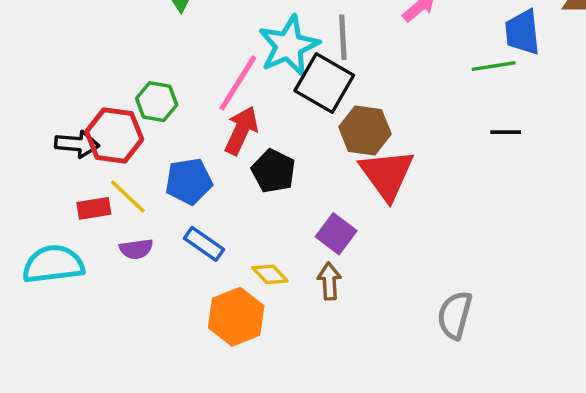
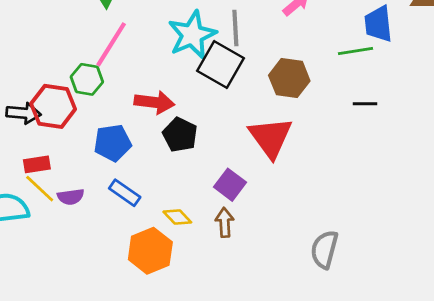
pink line: (238, 83) -> (111, 44), moved
red arrow: (241, 130) -> (154, 102), turned 72
brown hexagon: (365, 130) -> (289, 78), moved
yellow line: (128, 196) -> (40, 189), moved

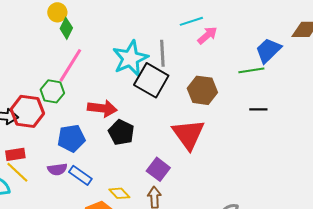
blue trapezoid: (378, 24) -> (268, 50), turned 52
purple semicircle: (71, 197) -> (57, 169), moved

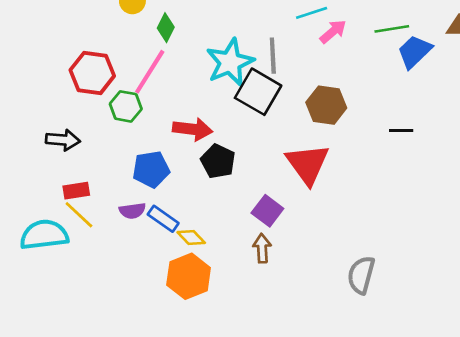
green diamond: (66, 28) -> (166, 28), moved
green line: (251, 70) -> (392, 29), moved
red hexagon: (27, 111) -> (92, 73), moved
yellow diamond: (119, 193) -> (191, 238), moved

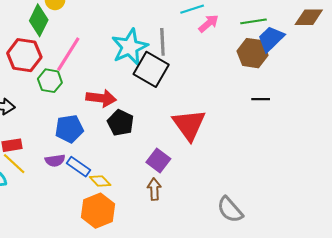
green diamond: (166, 28) -> (39, 20), moved, size x1.4
brown hexagon: (326, 105) -> (252, 53), moved
gray semicircle: (361, 275) -> (230, 210), turned -56

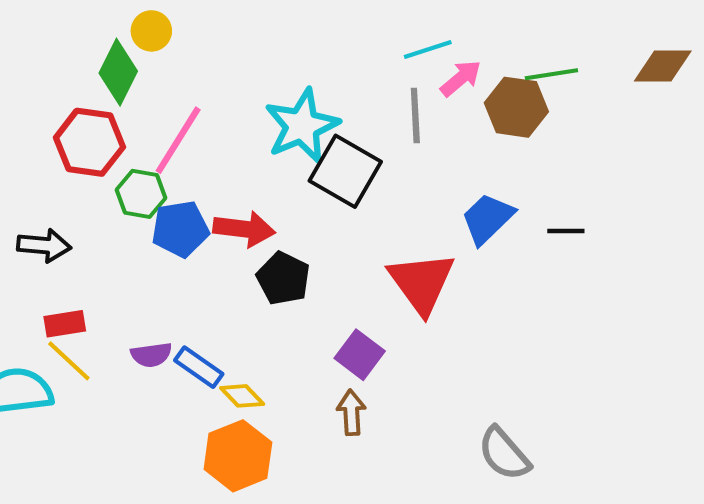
blue trapezoid: (271, 39) -> (487, 219), moved
gray line: (162, 42) -> (415, 115), moved
brown hexagon: (252, 53) -> (516, 107), moved
blue pentagon: (69, 129) -> (180, 229), moved

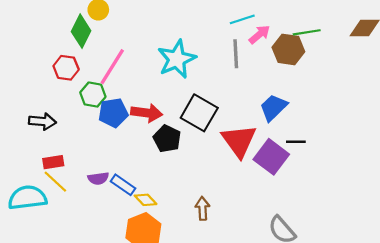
red hexagon: (89, 142) -> (66, 68), size x0.7
black square: (345, 171) -> (199, 113), moved
black line: (566, 231) -> (296, 142), moved
purple square: (360, 355) -> (271, 157), moved, size x1.4

